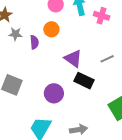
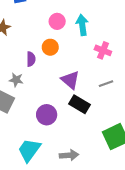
pink cross: (102, 16) -> (103, 50), moved
gray star: (15, 34) -> (16, 80), moved

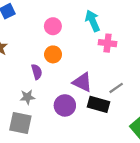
cyan arrow: (82, 25) -> (93, 21), moved
gray line: (106, 84) -> (116, 88), moved
purple circle: (47, 115) -> (65, 105), moved

